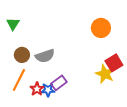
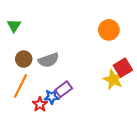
red star: (37, 89) -> (40, 104), moved

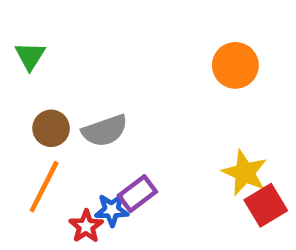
red square: (123, 68) -> (266, 205), moved

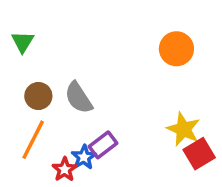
gray semicircle: (105, 131) -> (79, 98), turned 76
blue star: (112, 210) -> (84, 157), turned -30

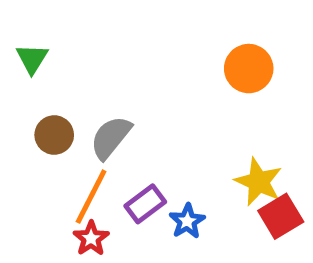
gray semicircle: (79, 98) -> (111, 137), turned 72
orange line: (33, 140) -> (91, 197), moved
blue star: (84, 157) -> (187, 221), moved

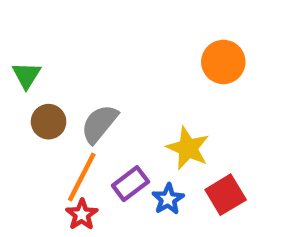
green triangle: (32, 59) -> (26, 75), moved
yellow star: (259, 182) -> (188, 148), moved
red square: (281, 216) -> (226, 195), moved

